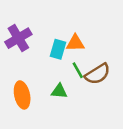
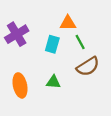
orange triangle: (75, 43) -> (68, 23), moved
green line: (78, 70) -> (80, 42), moved

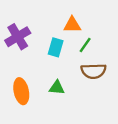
green line: (80, 42) -> (85, 45), turned 64
brown semicircle: (88, 67) -> (93, 71), turned 30

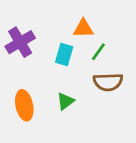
green triangle: (57, 88) -> (65, 101), turned -42

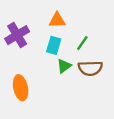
orange triangle: (83, 28) -> (57, 20), moved
green triangle: (65, 101) -> (64, 66), moved

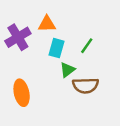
orange triangle: (57, 20) -> (47, 24), moved
brown semicircle: (90, 68) -> (86, 85), moved

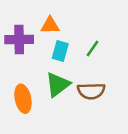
purple cross: (18, 37) -> (19, 40), turned 30
green triangle: (67, 70) -> (58, 85), moved, size x1.5

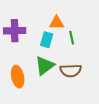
orange triangle: (50, 25) -> (57, 23), moved
green line: (92, 49) -> (72, 38), turned -48

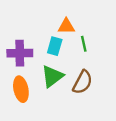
purple cross: (15, 31) -> (20, 53), moved
brown semicircle: (71, 71) -> (83, 82), turned -60

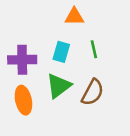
orange triangle: (66, 26) -> (74, 17), moved

